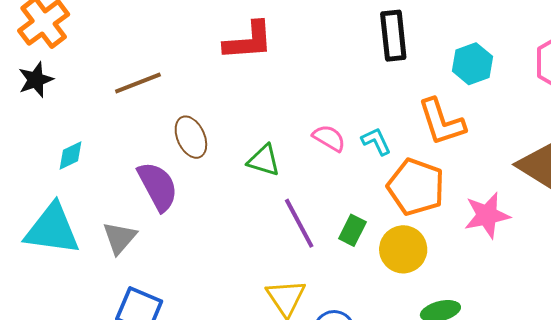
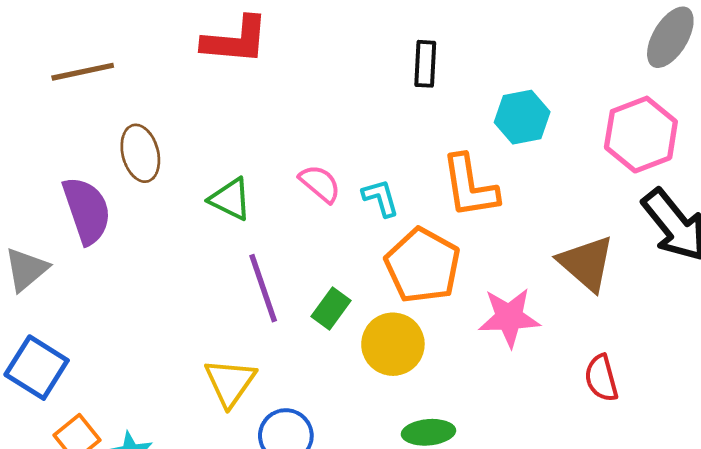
black rectangle: (393, 36) -> (425, 64), size x0.7

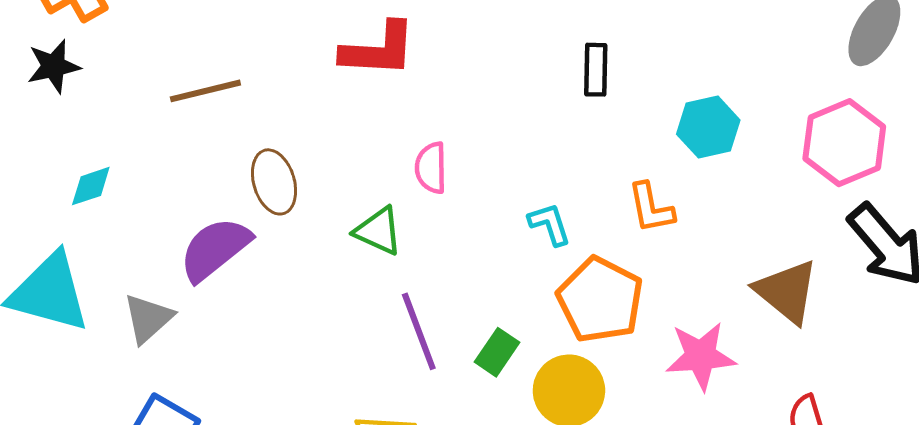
pink semicircle: (320, 184) -> (431, 168), moved, turned -129
orange L-shape: (470, 186) -> (651, 208), size x0.7
purple semicircle: (87, 210) -> (215, 249), turned -108

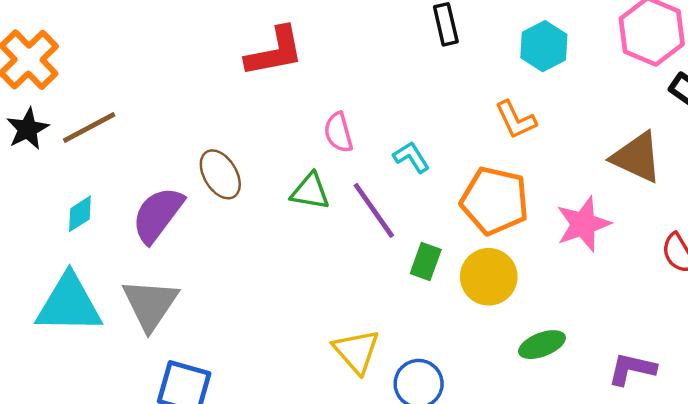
brown line: (205, 91) -> (89, 127), moved
cyan L-shape: (550, 224) -> (411, 157), moved
purple semicircle: (215, 249) -> (158, 215), moved
gray triangle: (148, 318) -> (150, 304), size x1.4
purple line: (419, 331) -> (374, 210), moved

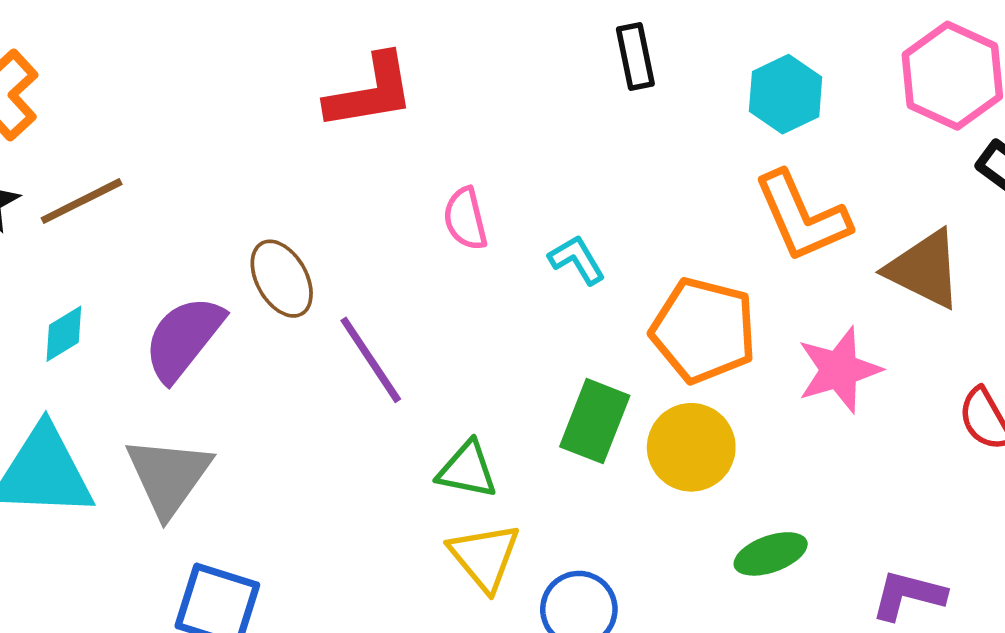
orange L-shape: (516, 120) -> (802, 217), moved, size x1.5
green triangle: (310, 191) -> (467, 470), moved
purple line: (374, 210) -> (371, 360), moved
green rectangle: (426, 261) -> (595, 421), size x1.4

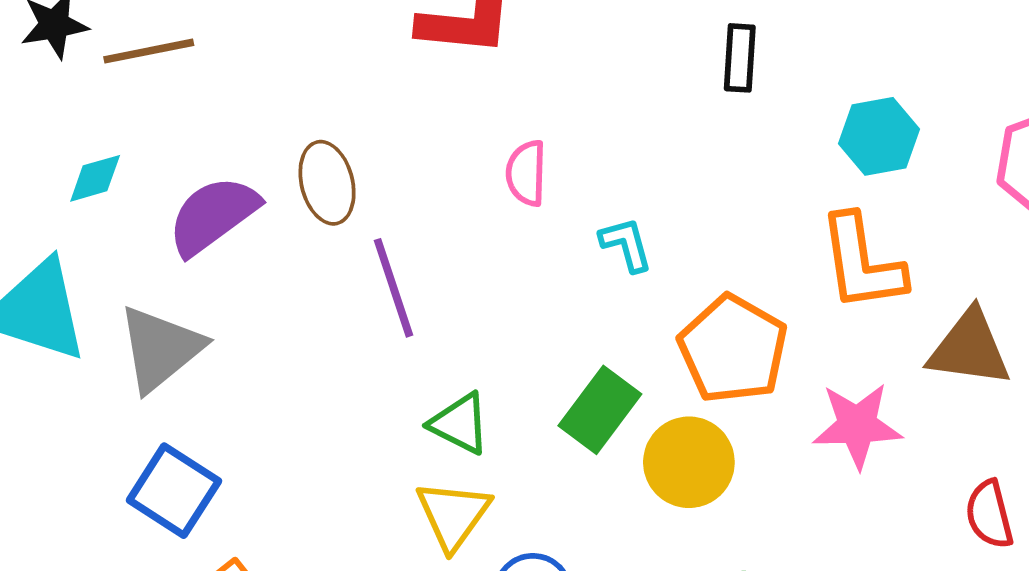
brown triangle: (924, 269) -> (969, 348), turned -34

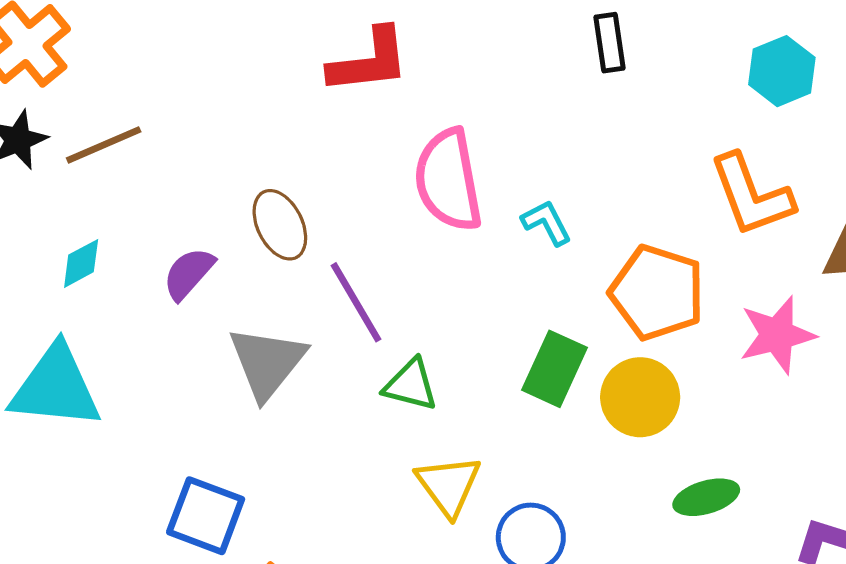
cyan hexagon: (879, 136) -> (782, 71), moved
pink semicircle: (526, 173) -> (448, 180), size x1.8
purple semicircle: (213, 215) -> (189, 273), size x0.7
gray triangle: (160, 349) -> (267, 363), moved
green triangle: (460, 424) -> (411, 385), moved

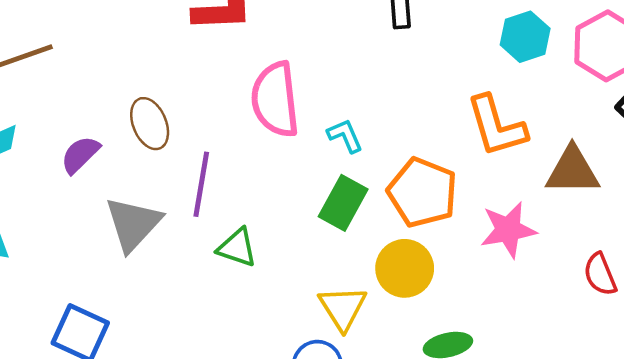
purple line: (356, 302) -> (201, 184), turned 36
green rectangle: (555, 369) -> (343, 203), moved
yellow triangle: (448, 485) -> (343, 308), moved

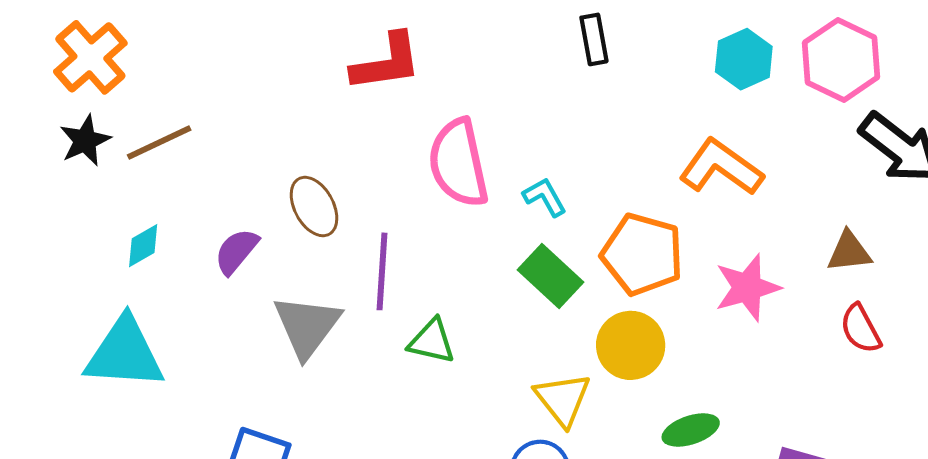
orange L-shape: (496, 126) -> (721, 167), turned 148
brown triangle: (572, 171) -> (849, 252), moved, size x0.7
green rectangle: (343, 203) -> (551, 276), turned -70

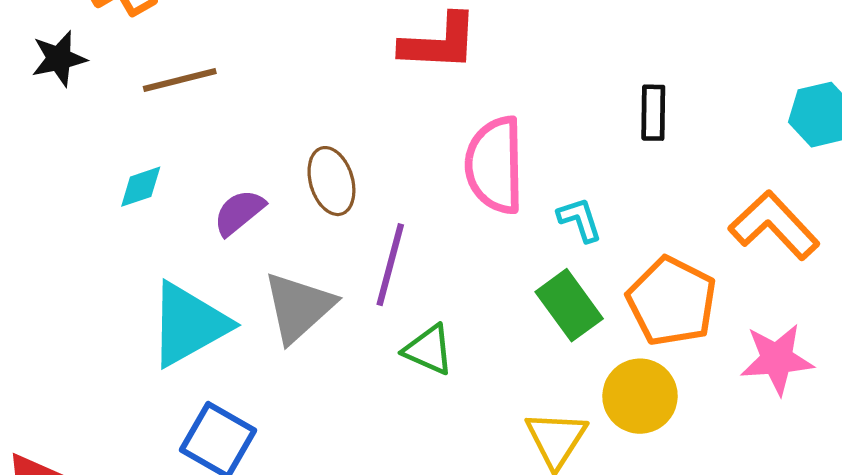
black rectangle: (594, 39) -> (653, 113), moved
black star: (85, 141) -> (59, 59), moved
cyan triangle: (125, 353) -> (189, 324), moved, turned -44

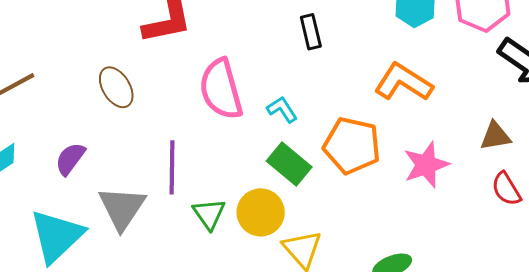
brown ellipse: (331, 181) -> (116, 87), moved
green triangle: (429, 350) -> (209, 214), turned 45
yellow circle: (640, 396) -> (261, 212), moved

